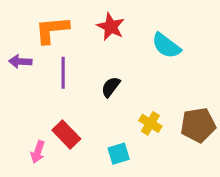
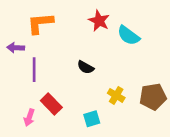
red star: (111, 27) -> (99, 21), moved
purple line: (63, 73) -> (34, 70), moved
black semicircle: (111, 87) -> (86, 67), turned -98

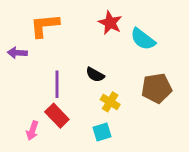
purple line: (34, 70) -> (57, 84), moved
yellow cross: (116, 95) -> (110, 102), moved
brown pentagon: (153, 97) -> (157, 88), moved

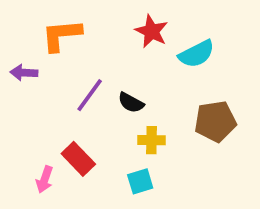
cyan semicircle: (143, 39) -> (197, 54), turned -64
purple line: (57, 84) -> (90, 95), moved, turned 36
yellow cross: (110, 102) -> (151, 140), turned -30

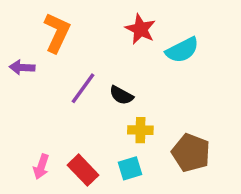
orange L-shape: (61, 35) -> (57, 33), turned 120
brown pentagon: (215, 121) -> (191, 153), moved, turned 30
red rectangle: (78, 159) -> (83, 170), moved

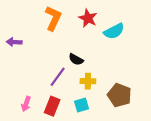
orange L-shape: (57, 33) -> (53, 18), moved
purple line: (83, 88) -> (58, 77), moved
red rectangle: (83, 170) -> (52, 106), turned 66

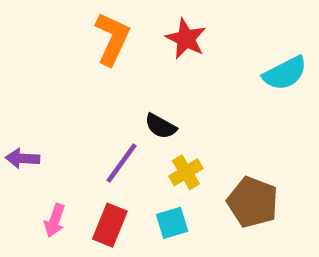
cyan semicircle: (114, 31) -> (285, 73), moved
purple arrow: (14, 42) -> (22, 158), moved
yellow cross: (88, 81) -> (186, 172), turned -32

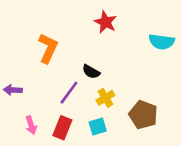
orange L-shape: (112, 39) -> (48, 48), moved
cyan semicircle: (285, 73) -> (162, 42), turned 35
pink arrow: (55, 221) -> (31, 125), turned -36

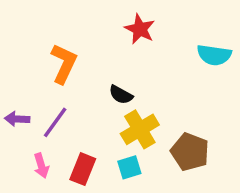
purple line: (69, 93) -> (55, 122), moved
yellow cross: (105, 98) -> (140, 129), size x1.5

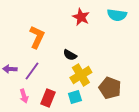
cyan semicircle: (214, 55) -> (117, 15), moved

